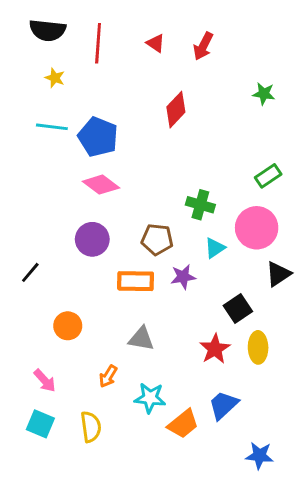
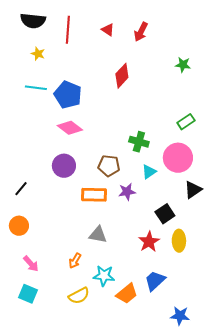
orange circle: (68, 326) -> (19, 226), moved
yellow semicircle: (91, 427) -> (79, 296), moved, turned 70

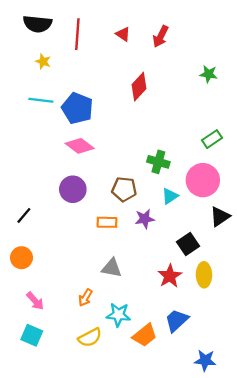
orange rectangle: (94, 195) -> (107, 222), size x0.7

